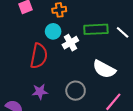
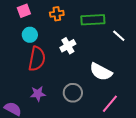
green rectangle: (96, 29) -> (93, 20), moved
cyan circle: (53, 31) -> (30, 35), moved

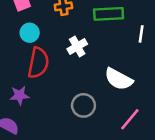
white line: (119, 36) -> (141, 34), turned 56
purple star: (38, 94) -> (20, 95), moved

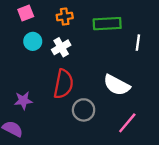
white cross: (77, 47) -> (61, 47), moved
red semicircle: (38, 63) -> (63, 84), moved

